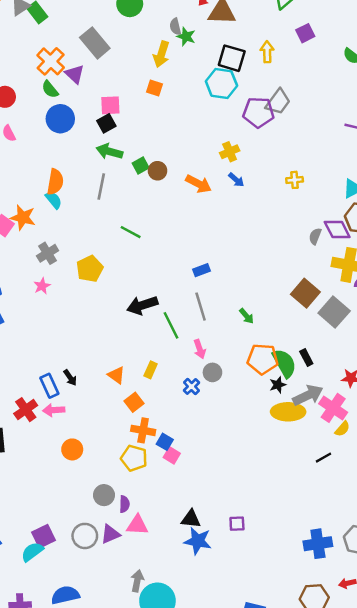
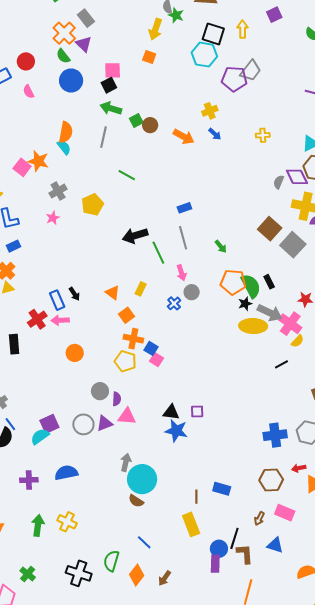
gray rectangle: (95, 43) -> (86, 18), moved, size x0.7
gray arrow: (308, 395) -> (270, 313), turned 50
purple square: (237, 524) -> (197, 412), moved

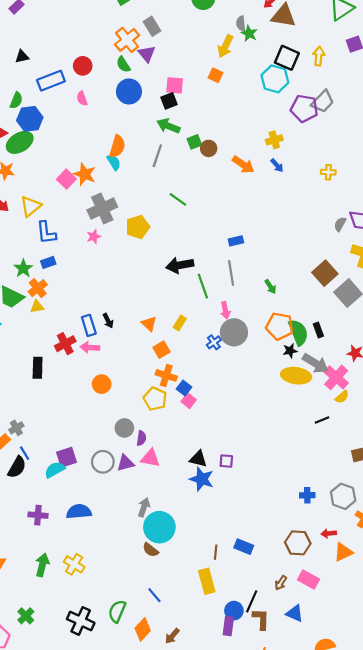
gray cross: (58, 191) -> (102, 209), size x1.5
gray circle: (192, 292) -> (234, 332), size x1.6
blue cross: (275, 435) -> (307, 495), size x0.6

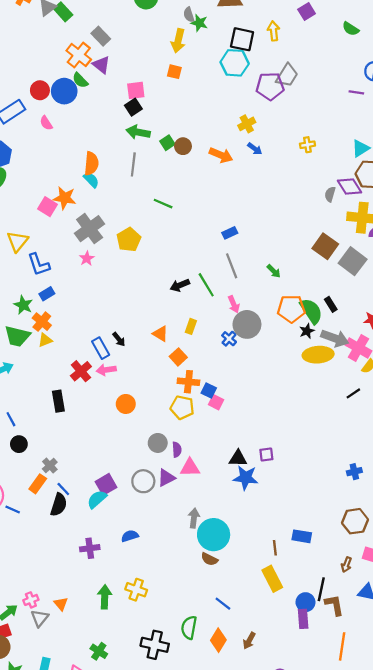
blue circle: (129, 91) -> (64, 91), moved
black arrow: (180, 265) -> (180, 285), moved, size x0.7
blue semicircle: (79, 512) -> (130, 536), size x0.7

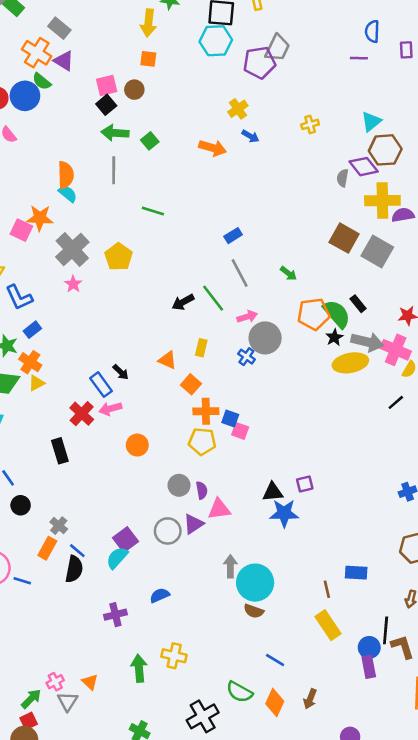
brown circle: (183, 146) -> (134, 90), moved
pink arrow: (234, 304) -> (247, 317), turned -77
green semicircle: (189, 627) -> (239, 692), turned -65
black cross: (155, 645) -> (203, 716), turned -36

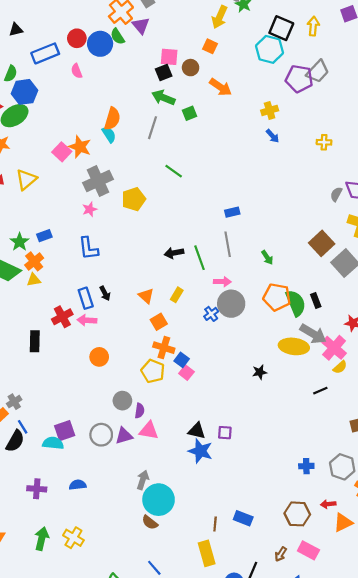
orange arrow: (213, 148) -> (221, 87), moved
blue L-shape: (19, 297) -> (88, 248), moved
black star: (334, 337) -> (260, 372), moved
cyan semicircle: (117, 558) -> (53, 443), turned 36

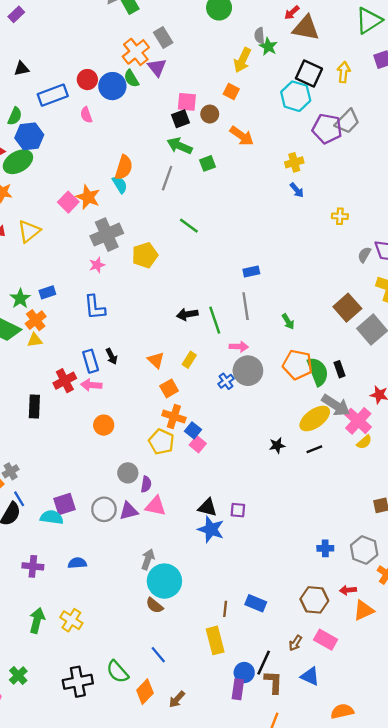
yellow cross: (324, 142) -> (340, 216), moved
yellow ellipse: (294, 346) -> (315, 418), turned -44
black line: (320, 391) -> (314, 449), moved

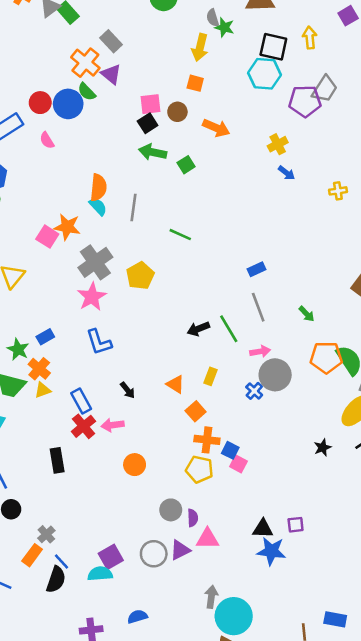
gray line: (167, 178) -> (133, 207), moved
pink star: (97, 265) -> (92, 297), size x1.6
blue rectangle: (91, 361) -> (81, 401), moved

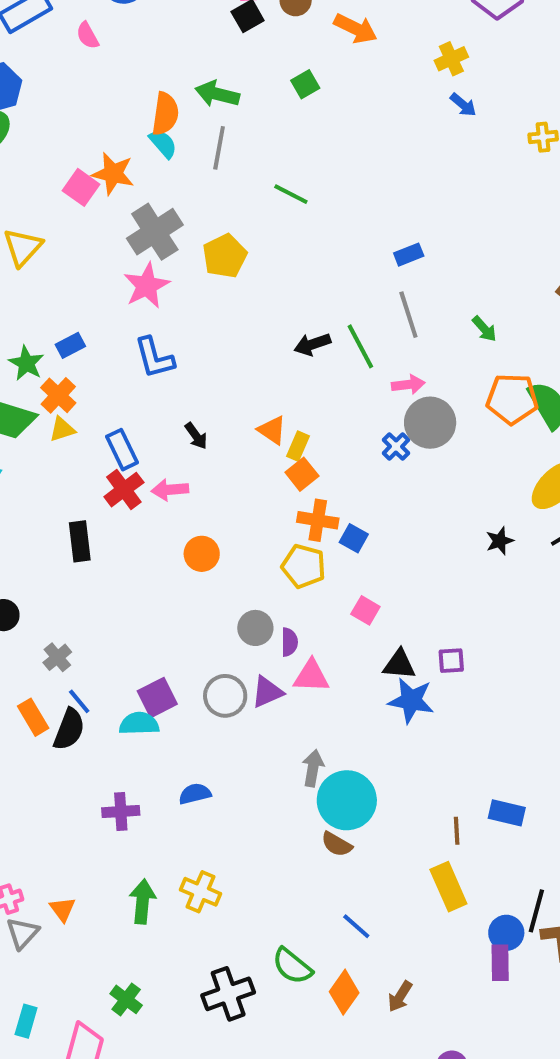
green arrow: (153, 152) -> (217, 94), moved
yellow rectangle: (211, 376) -> (298, 446), moved
pink square: (238, 464) -> (365, 610), moved
orange rectangle: (32, 555) -> (33, 717), moved, turned -70

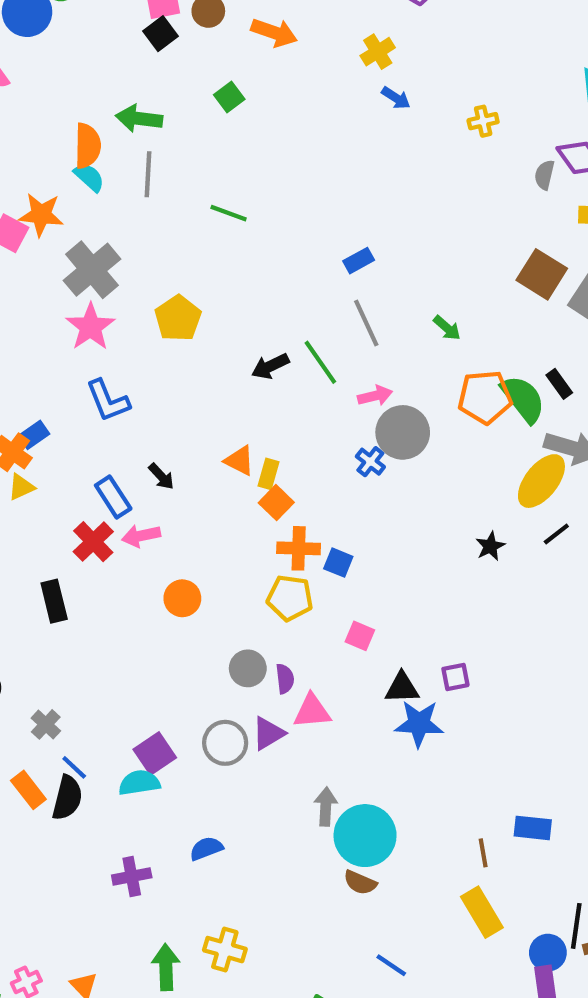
yellow pentagon: (225, 256) -> (178, 318), moved
blue rectangle: (70, 345) -> (34, 435), moved
blue rectangle: (122, 450) -> (113, 497), moved

